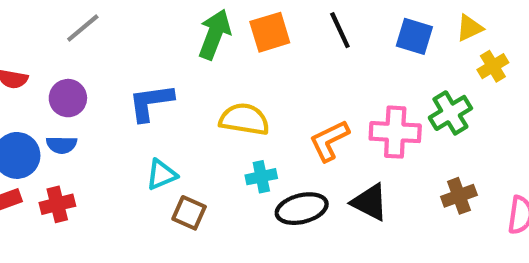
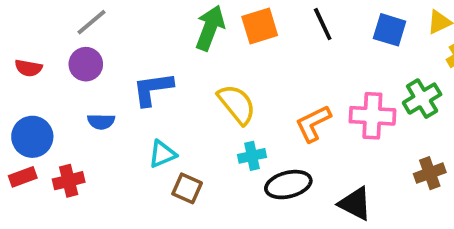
purple circle: (68, 98) -> (86, 64), moved
yellow semicircle: (244, 119) -> (237, 104), turned 42
blue semicircle: (62, 145) -> (101, 121), moved
black triangle: (370, 202) -> (355, 204), moved

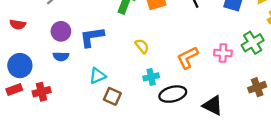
purple circle: (86, 64) -> (61, 31), moved
yellow semicircle: (237, 104) -> (142, 46), size x0.6
pink cross: (372, 116) -> (223, 53), size x0.7

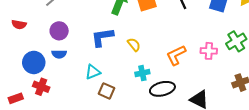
blue L-shape: (92, 37) -> (102, 37), moved
blue circle: (20, 66) -> (34, 62), moved
red rectangle: (14, 90) -> (16, 98), moved
red cross: (42, 92) -> (41, 87), turned 35

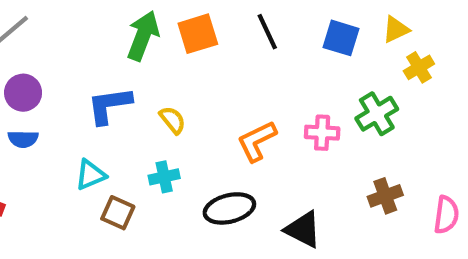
cyan cross: (142, 73) -> (164, 177), moved

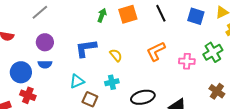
green arrow: (143, 36) -> (102, 15), size x0.6
orange L-shape: (257, 141) -> (156, 51), moved
brown cross: (385, 196) -> (217, 91), turned -35

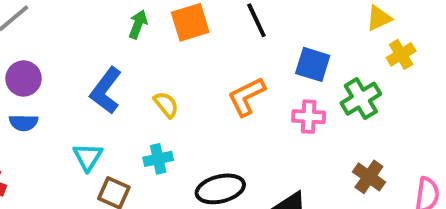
blue square: (196, 16) -> (313, 64), moved
blue L-shape: (86, 48) -> (106, 91), turned -45
cyan triangle: (77, 81) -> (88, 157), turned -35

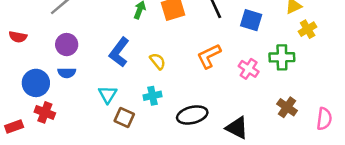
blue square: (313, 64) -> (251, 20), moved
green cross: (361, 99) -> (282, 57), turned 30
pink cross: (309, 117) -> (249, 69), turned 30

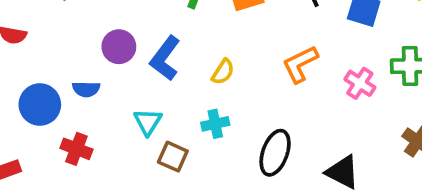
purple circle: (67, 45) -> (119, 47), moved
yellow semicircle: (158, 61) -> (223, 72), turned 72
red cross: (45, 112) -> (76, 149), moved
black ellipse: (192, 115) -> (275, 153), turned -56

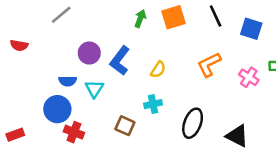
blue circle: (40, 105) -> (57, 109), moved
cyan triangle: (148, 122) -> (94, 89), moved
red cross: (76, 149) -> (74, 132), moved

